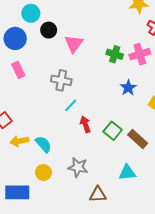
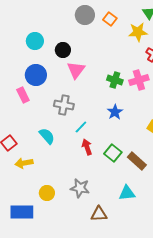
black circle: (49, 30) -> (63, 50), moved
blue circle: (15, 38) -> (36, 75), moved
blue star: (128, 88) -> (115, 112), moved
cyan line: (71, 105) -> (81, 127), moved
cyan semicircle: (43, 144) -> (47, 136), moved

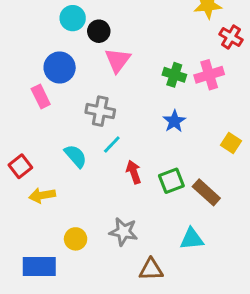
cyan circle: (35, 41) -> (73, 18), moved
cyan line: (81, 127) -> (112, 144), moved
green square: (113, 153) -> (171, 181), turned 30

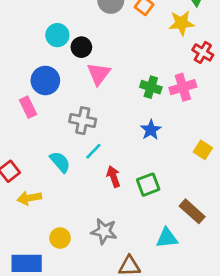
brown rectangle: (206, 192) -> (192, 211), moved

